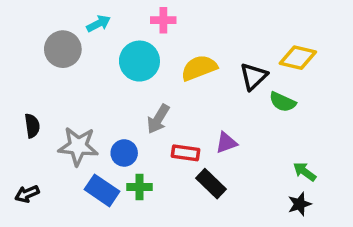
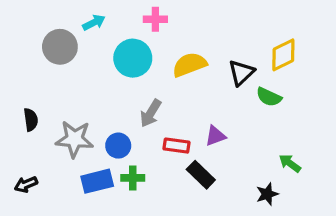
yellow diamond: (298, 58) -> (283, 55), turned -40
blue rectangle: (102, 190) -> (97, 181), turned -48
black star: (300, 204) -> (267, 194), moved

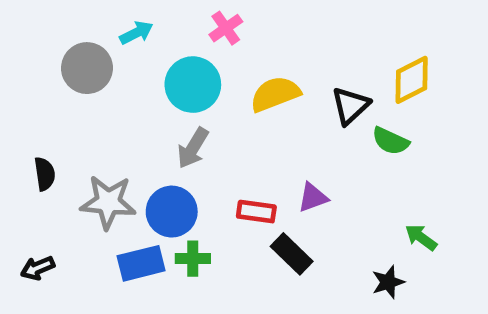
pink cross: (155, 19) -> (226, 28), turned -35
gray arrow: (151, 113) -> (193, 148), moved
blue circle: (118, 146) -> (172, 212), size x1.4

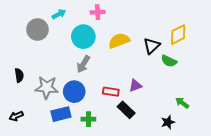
pink cross: (226, 28) -> (98, 12), turned 32
green cross: (193, 259) -> (88, 119), moved

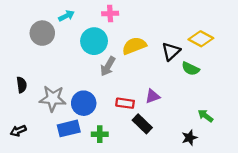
yellow diamond: (178, 35) -> (201, 39), turned 55
gray arrow: (83, 64) -> (108, 66), moved

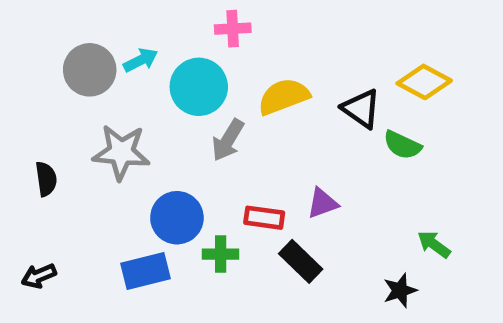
cyan arrow: (66, 16) -> (141, 60), moved
black triangle: (171, 51) -> (361, 109), turned -42
gray star: (53, 99) -> (121, 152), moved
green cross: (100, 134) -> (221, 254), moved

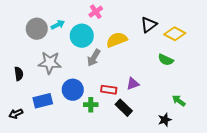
pink cross: (233, 29) -> (96, 12), turned -32
black triangle: (361, 109) -> (149, 25), moved, turned 48
blue rectangle: (145, 271) -> (43, 101), moved

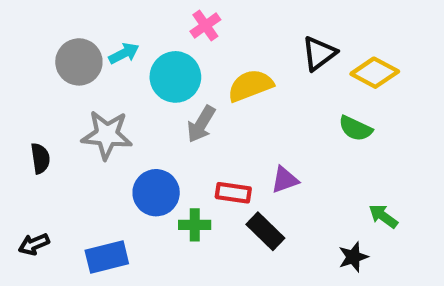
blue rectangle: (43, 101) -> (107, 257), moved

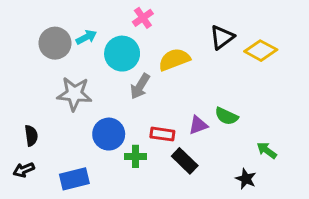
green semicircle: (355, 128) -> (226, 116), moved
black semicircle: (40, 158) -> (31, 136), moved
black star: (353, 257) -> (246, 179), turned -30

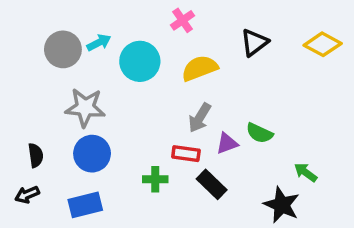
pink cross: (143, 18) -> (183, 20), moved
yellow diamond: (261, 51) -> (323, 44), moved
gray arrow: (140, 86) -> (200, 118), moved
blue circle: (109, 134) -> (92, 154), moved
black star: (246, 179) -> (282, 205), size x1.5

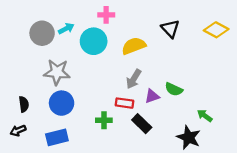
pink cross: (183, 20) -> (106, 15), moved, turned 35
black triangle: (254, 43) -> (170, 29), turned -36

